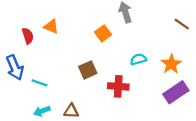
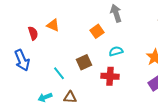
cyan semicircle: (138, 59) -> (116, 51), moved
cyan line: (40, 83) -> (59, 73), moved, turned 32

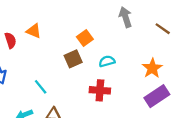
gray arrow: (116, 13) -> (125, 17), moved
brown square: (84, 62) -> (73, 59), moved

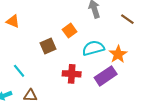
orange square: (85, 38) -> (70, 31), moved
cyan semicircle: (107, 61) -> (93, 48), moved, size x1.5
purple rectangle: (157, 96) -> (106, 76), moved

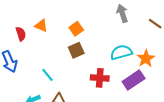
orange square: (70, 31) -> (76, 29), moved

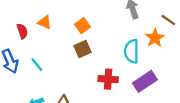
cyan semicircle: (121, 52) -> (132, 51), turned -75
orange star: (146, 58) -> (155, 38), moved
cyan line: (47, 75) -> (37, 65), moved

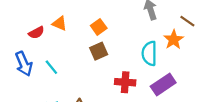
red semicircle: (22, 31) -> (36, 33), turned 80

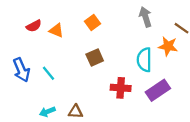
orange square: (99, 27) -> (92, 23), moved
red semicircle: (36, 33) -> (34, 26), moved
orange star: (174, 40) -> (168, 46), turned -30

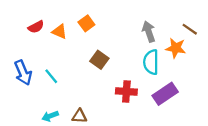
gray arrow: (145, 17) -> (149, 32), moved
orange square: (92, 23) -> (86, 23), moved
brown square: (95, 57) -> (99, 60), turned -30

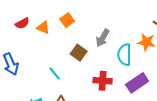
gray arrow: (149, 32) -> (103, 38), moved, turned -132
cyan line: (51, 76) -> (55, 73), moved

